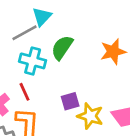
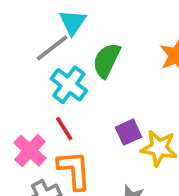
cyan cross: (33, 61) -> (69, 85), turned 30

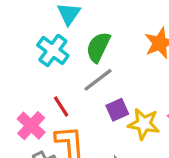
gray line: (52, 48) -> (98, 80), moved
cyan cross: (69, 85) -> (53, 50), moved

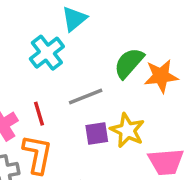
green semicircle: (98, 47) -> (129, 63), moved
yellow star: (144, 124) -> (127, 130), moved

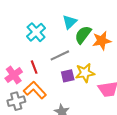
cyan triangle: (74, 19) -> (70, 22), moved
yellow star: (127, 130) -> (85, 73), turned -30
orange L-shape: (37, 154) -> (35, 90), turned -50

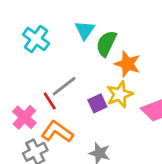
cyan cross: (36, 32) -> (36, 39), moved
orange star: (102, 41) -> (128, 64), moved, turned -30
gray line: (60, 55) -> (64, 86), moved

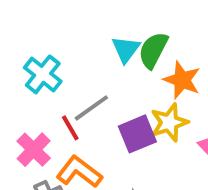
cyan triangle: (85, 30) -> (126, 49), moved
cyan cross: (36, 39) -> (43, 74), moved
purple square: (97, 103) -> (137, 134), size x1.4

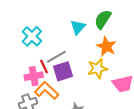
green semicircle: (153, 50) -> (103, 19), moved
purple square: (137, 134) -> (63, 71), moved
pink cross: (34, 150) -> (34, 76), moved, turned 30

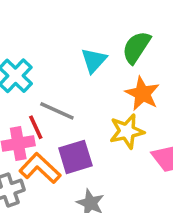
gray line: (56, 57) -> (57, 111), turned 54
purple square: (63, 71) -> (75, 157), moved

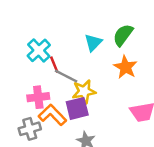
red line: (36, 127) -> (54, 65), moved
yellow star: (127, 131) -> (84, 91), moved

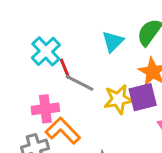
yellow star: (84, 91) -> (118, 99), moved
purple square: (77, 108) -> (143, 97), moved

